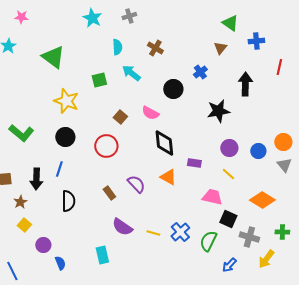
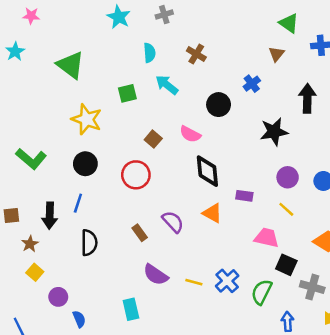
blue arrow: (229, 265) -> (288, 322), turned 133

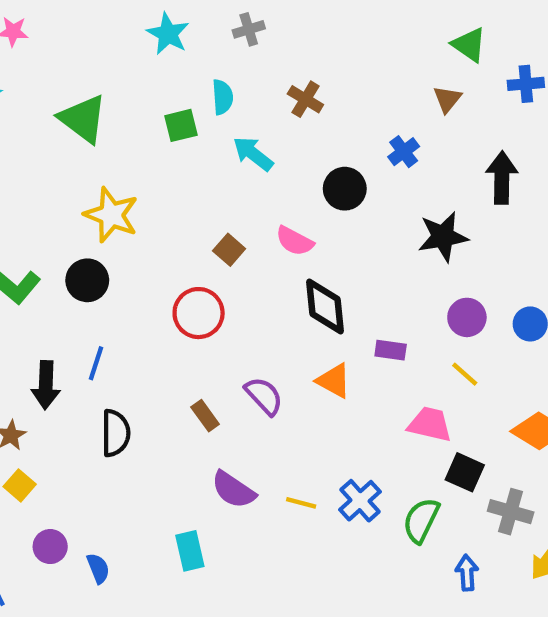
green square: (127, 93) -> (181, 125), moved
black circle: (85, 164) -> (87, 280), moved
purple circle: (58, 297) -> (50, 547), moved

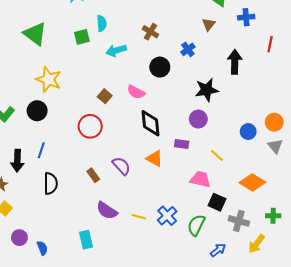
brown cross: (305, 99) -> (150, 32), moved
cyan arrow: (253, 154) -> (116, 50), turned -54
purple circle: (467, 317) -> (198, 119), moved
blue arrow: (467, 573) -> (218, 250), turned 56

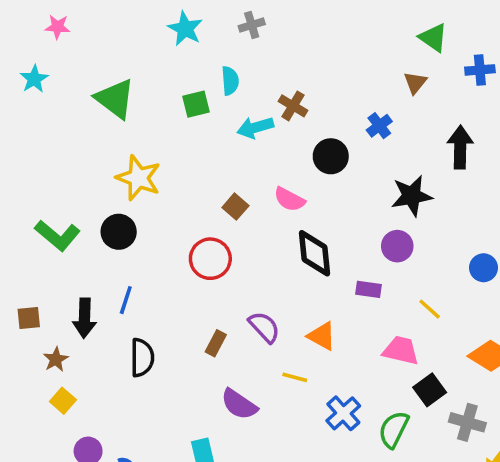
brown cross: (150, 32) -> (293, 106), moved
orange triangle: (155, 159) -> (322, 336), moved
brown rectangle: (93, 175) -> (216, 343), turned 64
black square: (217, 202) -> (430, 390), turned 30
yellow line: (139, 217) -> (295, 377), moved

